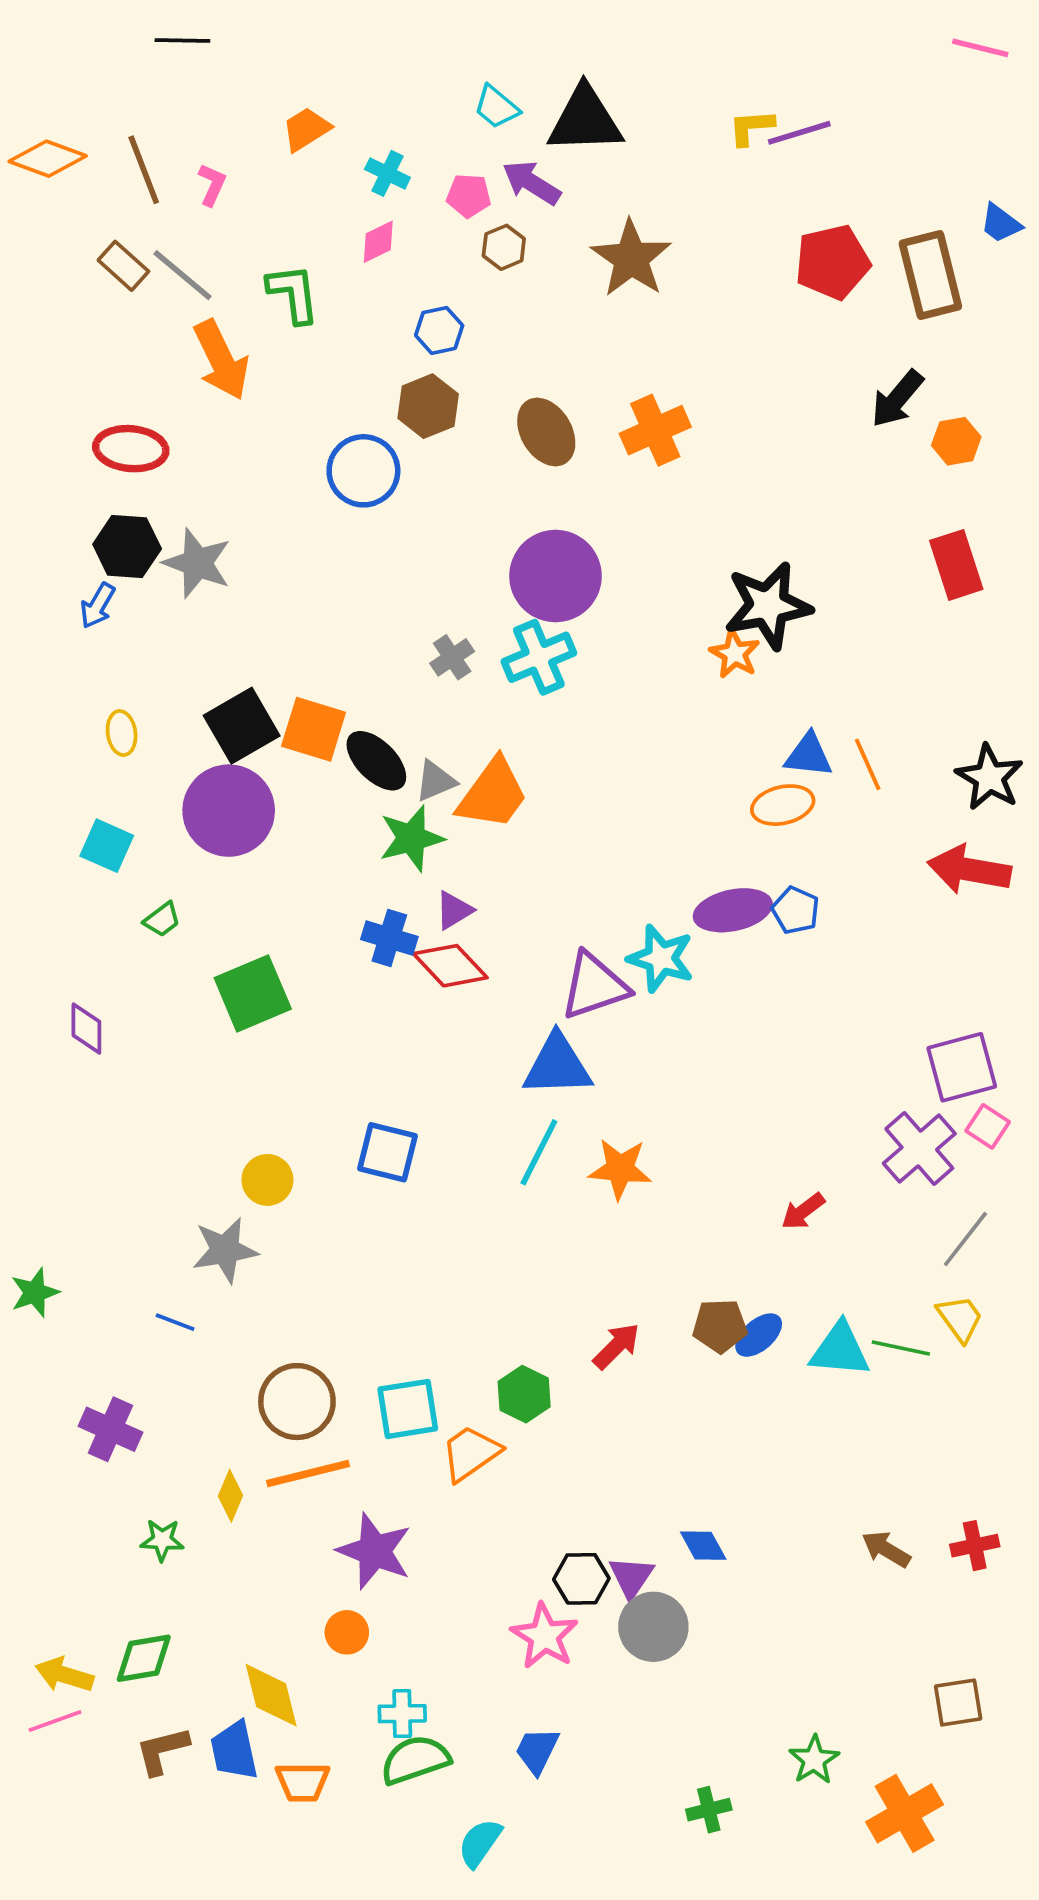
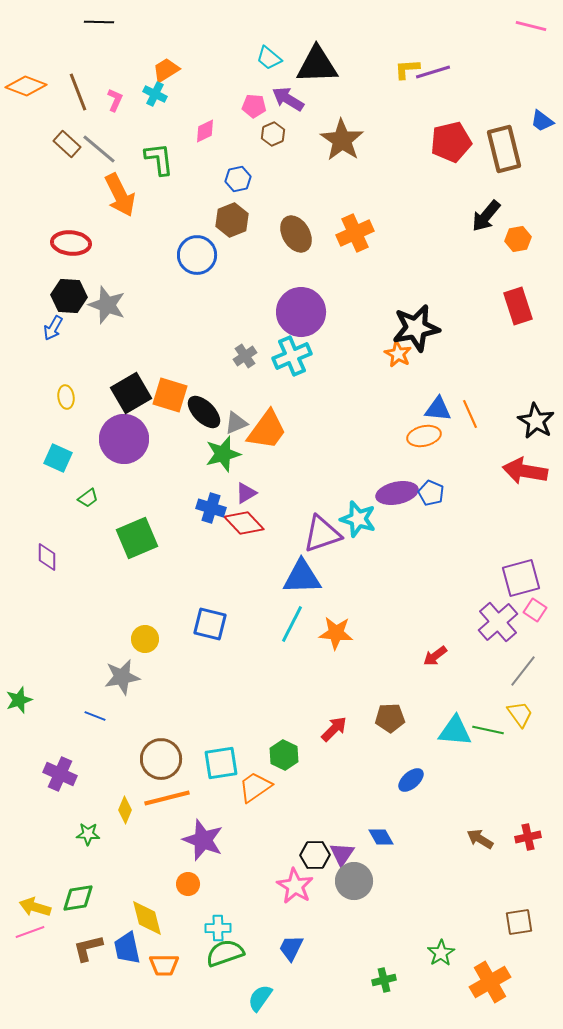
cyan cross: (387, 173) -> (155, 94), moved
blue ellipse: (759, 1335) -> (411, 780), moved

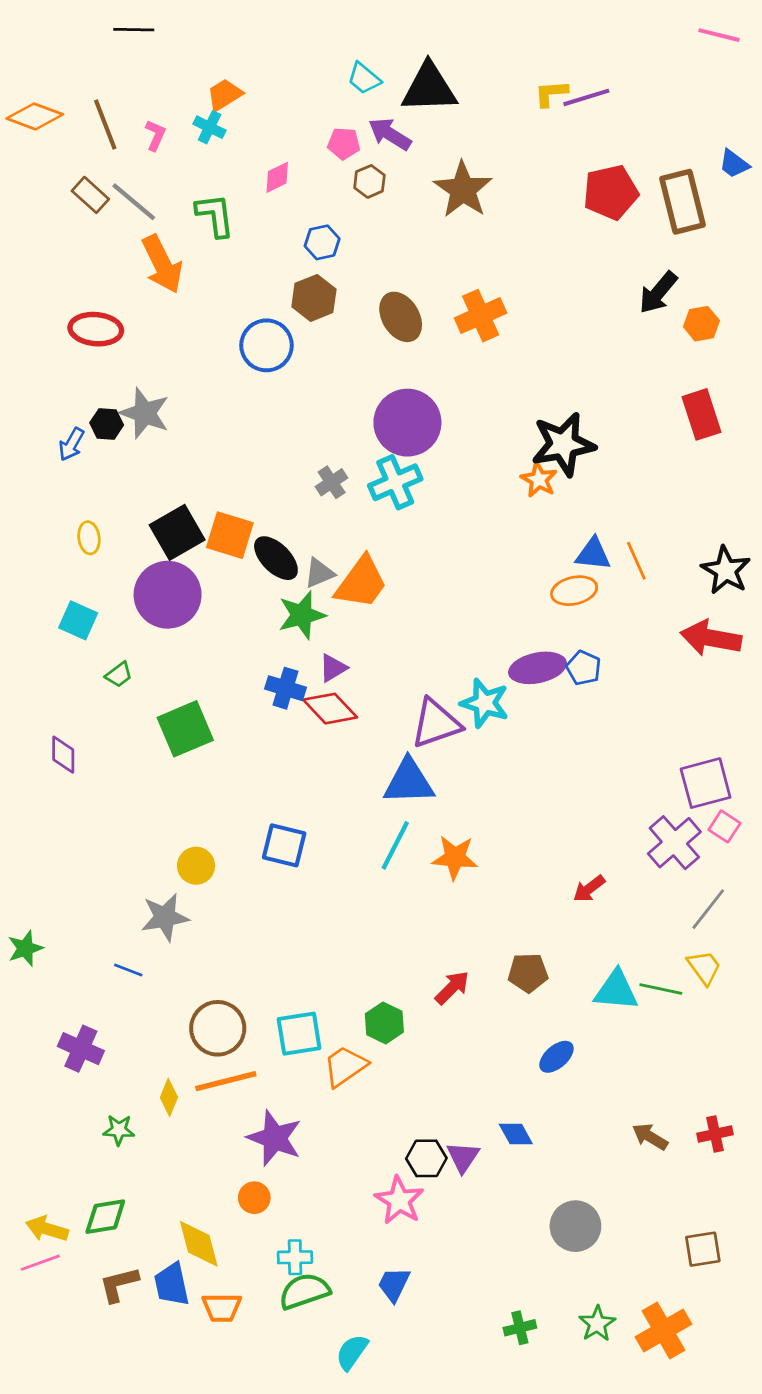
black hexagon: (69, 296) -> (107, 424), moved, size x0.7
gray circle: (354, 881) -> (575, 1226), moved
green star: (441, 953) -> (597, 1324), moved

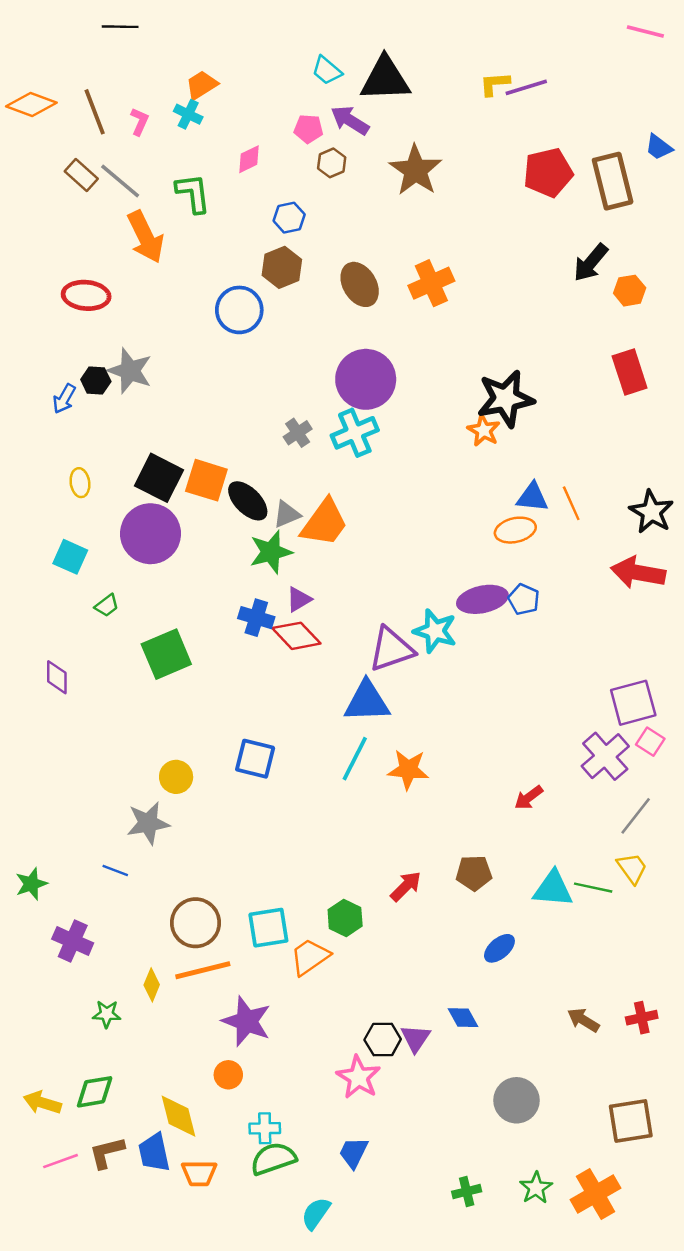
black square: (177, 532) -> (159, 478), turned -33
green star: (25, 948) -> (31, 884), moved
brown square: (703, 1249) -> (631, 1121), size x1.4
pink line: (40, 1263) -> (61, 1161), moved

